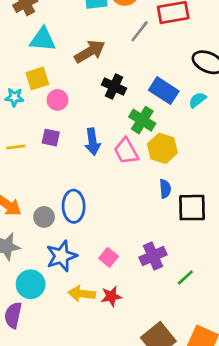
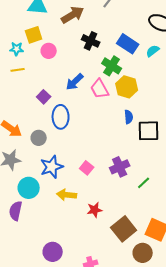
purple square: (51, 138) -> (44, 97), moved, turned 32
blue arrow: (92, 142) -> (75, 82), turned 54
yellow line: (16, 147) -> (18, 70), moved
blue ellipse: (74, 206) -> (61, 117), moved
red star: (111, 296) -> (95, 210), moved

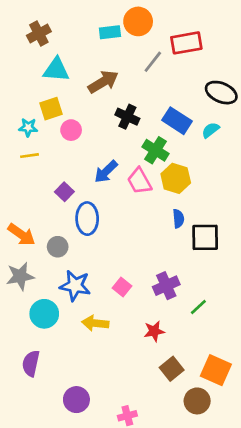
blue star: (52, 167) -> (75, 286), turned 30
red star: (95, 210) -> (154, 331), moved
purple semicircle: (16, 211) -> (31, 363), moved
brown square: (124, 229) -> (172, 369), size x0.7

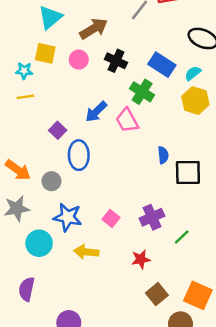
cyan triangle: (56, 70) -> (50, 17), turned -45
yellow square: (51, 109) -> (45, 53), turned 30
pink circle: (71, 130) -> (79, 60), moved
yellow hexagon: (176, 178) -> (195, 101), moved

